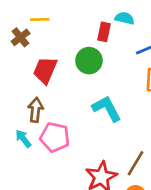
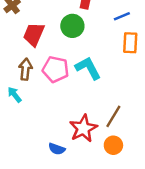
pink pentagon: (55, 137) -> (56, 69), moved

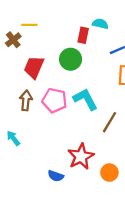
cyan arrow: (15, 95) -> (13, 138), moved
brown line: (113, 116) -> (109, 122), moved

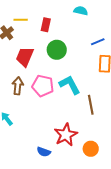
cyan semicircle: (100, 24) -> (81, 11), moved
red rectangle: (83, 35) -> (46, 25), moved
brown line: (109, 122) -> (91, 105), turned -42

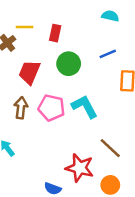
cyan semicircle: (81, 11) -> (110, 16), moved
blue line: (98, 42) -> (108, 54), moved
brown line: (91, 105) -> (110, 148), moved, turned -36
red star: (66, 135) -> (80, 168), turned -30

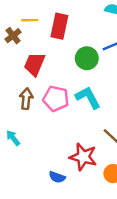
red rectangle: (55, 33) -> (59, 26), size x1.5
green circle: (69, 64) -> (87, 58), moved

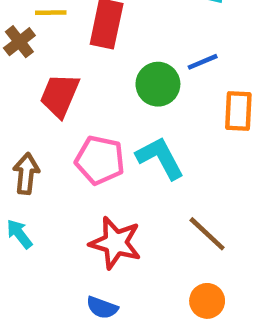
brown arrow: (26, 99) -> (26, 174), moved
red star: (83, 157) -> (115, 243), moved

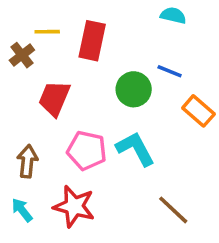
blue line: (203, 62) -> (170, 71), turned 45
orange rectangle: (238, 111) -> (198, 111), turned -52
red star: (115, 243) -> (74, 206), moved

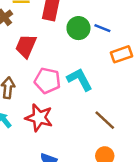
green circle: (134, 89) -> (78, 28), moved
orange rectangle: (198, 111) -> (121, 54), turned -60

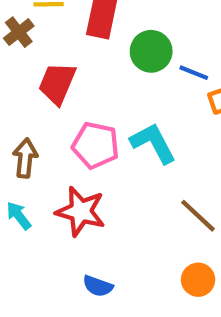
blue line: (102, 28) -> (194, 73), moved

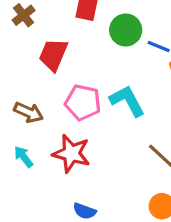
brown arrow: (25, 158) -> (29, 112), turned 108

